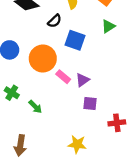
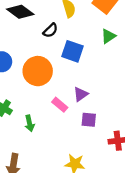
pink rectangle: (63, 77) -> (60, 105), moved
green arrow: (35, 107) -> (30, 123), turned 32

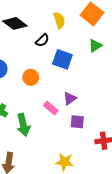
orange circle: (38, 71) -> (31, 77), size x0.6
green arrow: (30, 123) -> (23, 125), size x1.5

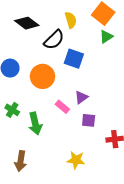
black semicircle: (42, 40) -> (54, 40), size x1.5
green triangle: (95, 46) -> (106, 37), moved
orange circle: (31, 77) -> (42, 76), size x1.5

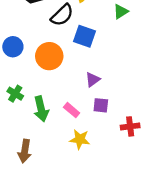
pink rectangle: (62, 107) -> (72, 110), moved
yellow star: (76, 160) -> (80, 139), moved

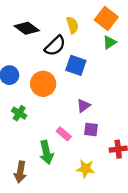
green cross: (15, 94) -> (19, 113), moved
green arrow: (41, 109) -> (46, 152), moved
yellow star: (80, 139) -> (86, 169), moved

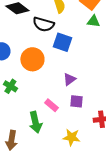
green triangle: (110, 42) -> (93, 21), turned 40
black semicircle: (55, 46) -> (43, 24), turned 60

